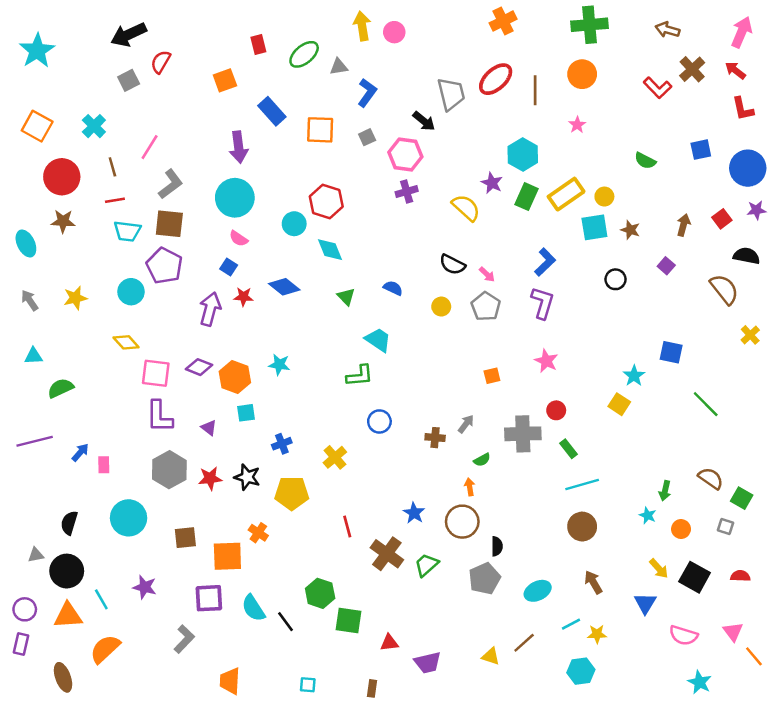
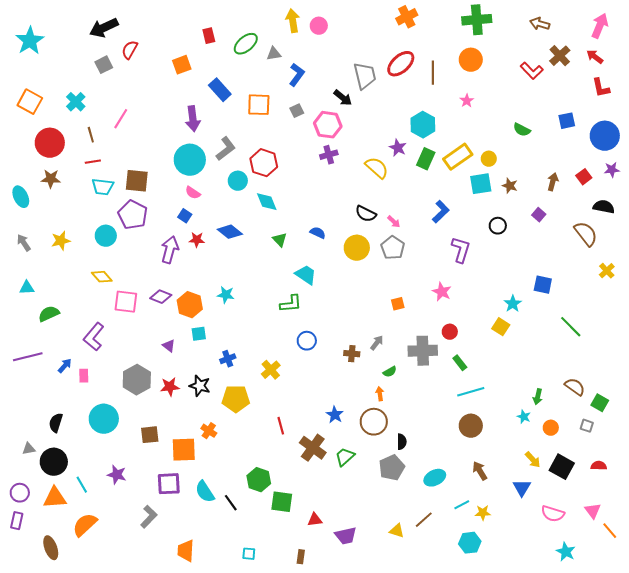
gray L-shape: (171, 184) -> (226, 149), moved
purple L-shape: (543, 303) -> (461, 250), moved
yellow circle: (441, 307) -> (357, 248), size x1.6
purple L-shape: (159, 417) -> (94, 337), moved, turned 40

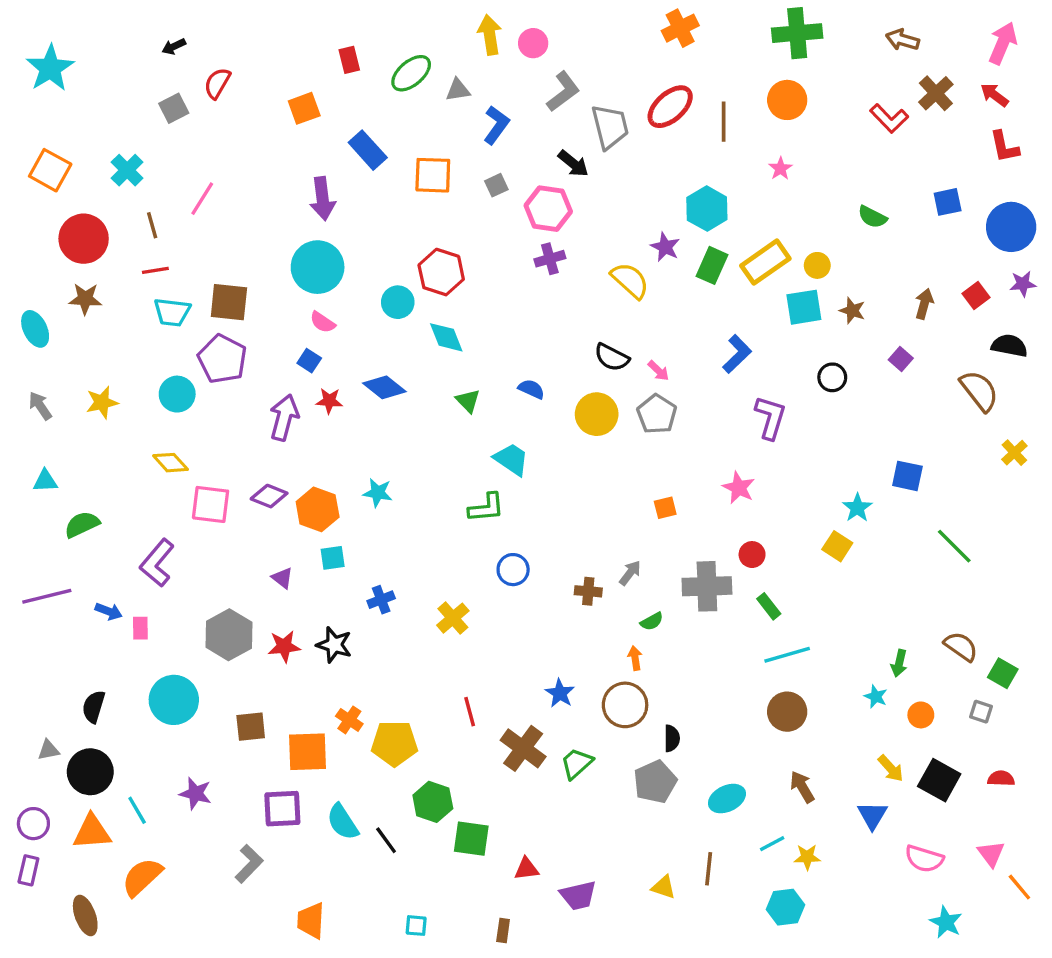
black arrow: (104, 28) -> (174, 46), size x0.5
gray L-shape: (226, 149) -> (563, 92), moved
blue arrow: (65, 366) -> (109, 611), turned 70
yellow pentagon: (236, 399) -> (394, 743), moved
brown line: (424, 520) -> (709, 869), turned -42

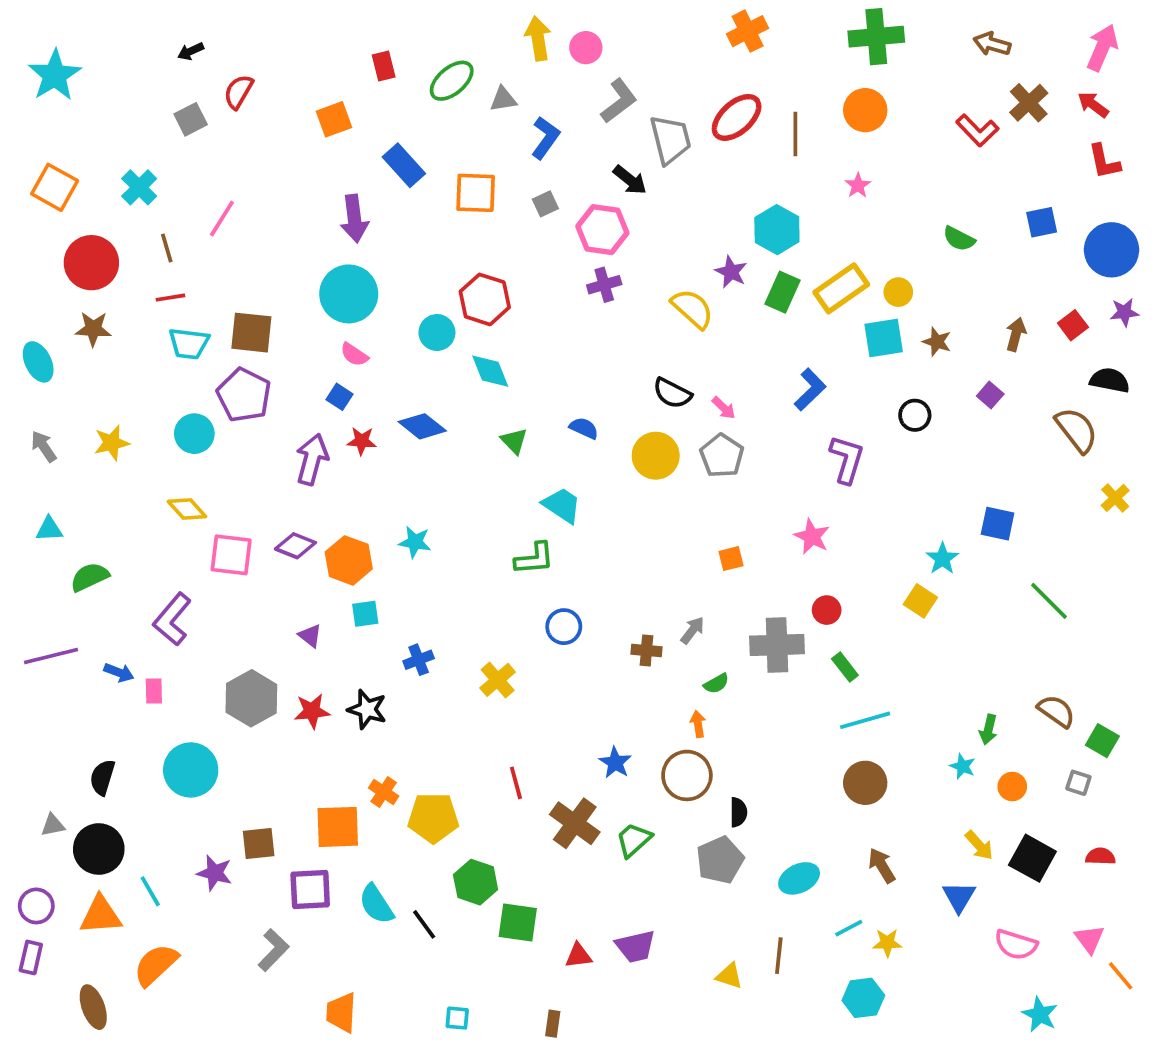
brown square: (251, 727) -> (259, 843), moved
purple trapezoid: (578, 895) -> (635, 946), moved

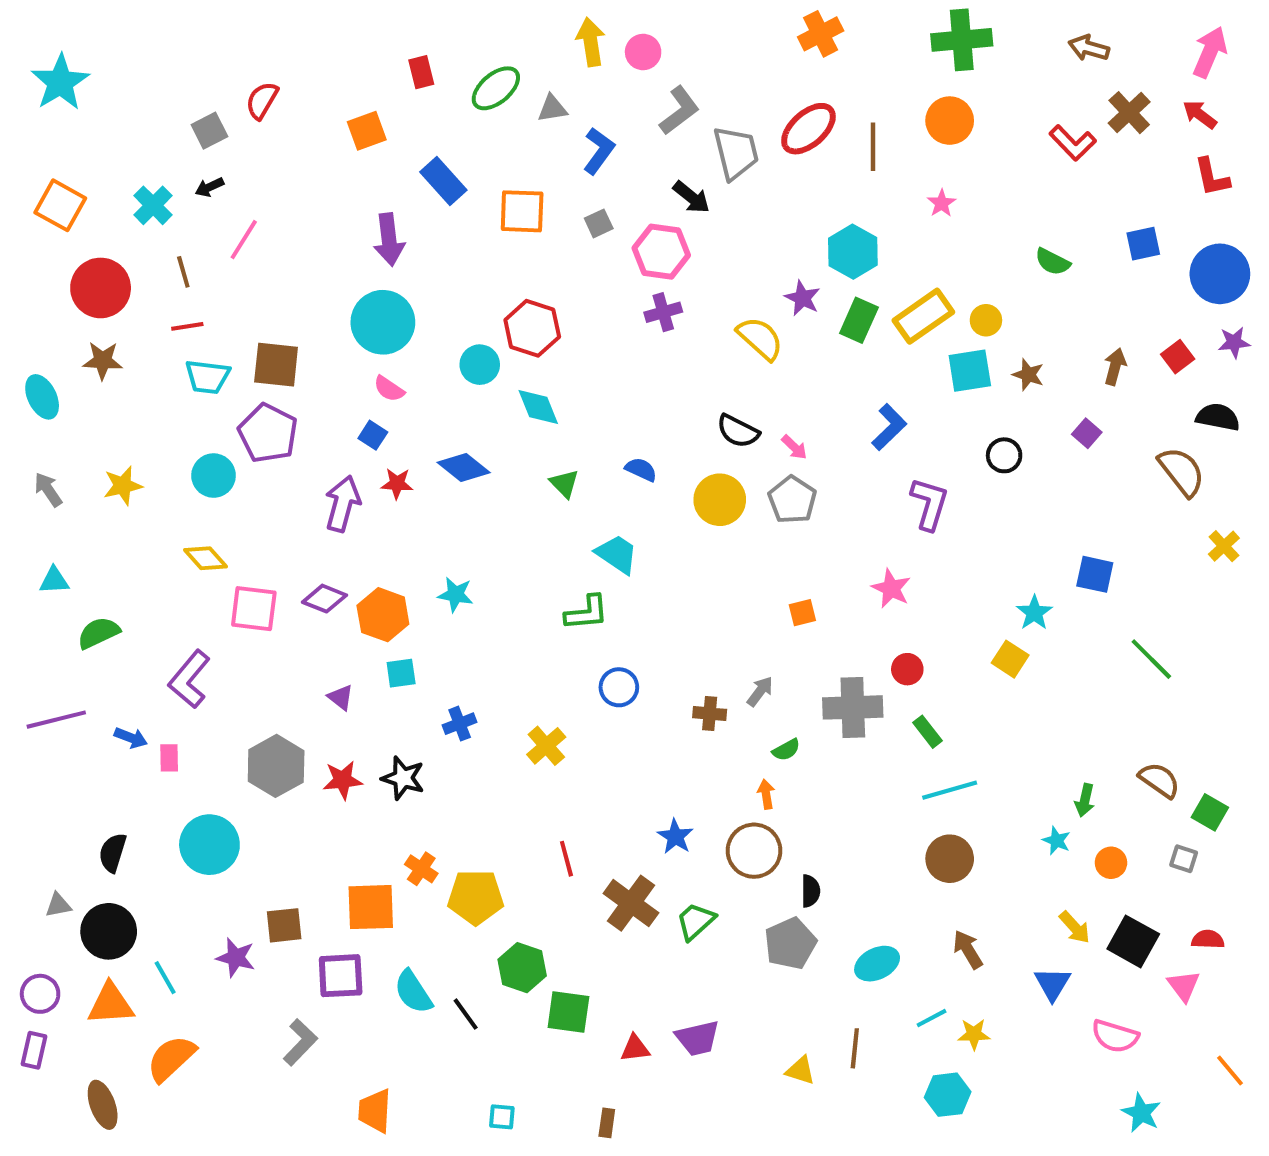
black arrow: (191, 51) -> (209, 187), moved
pink triangle: (1089, 939) -> (1184, 986), moved

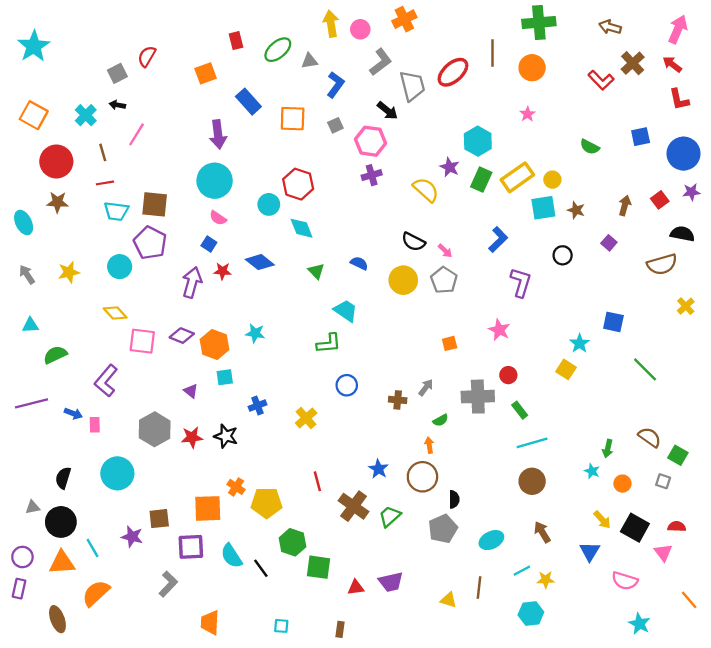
orange cross: (821, 34) -> (404, 19), moved
brown line: (873, 147) -> (493, 53), moved
black arrow: (209, 187) -> (117, 105), turned 35
brown semicircle: (1182, 471) -> (662, 264), turned 112

